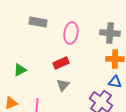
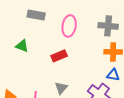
green triangle: (20, 70) -> (22, 46), moved, turned 48
gray triangle: (63, 85) -> (61, 88), moved

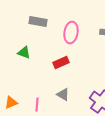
gray triangle: (61, 88) -> (63, 94), turned -40

